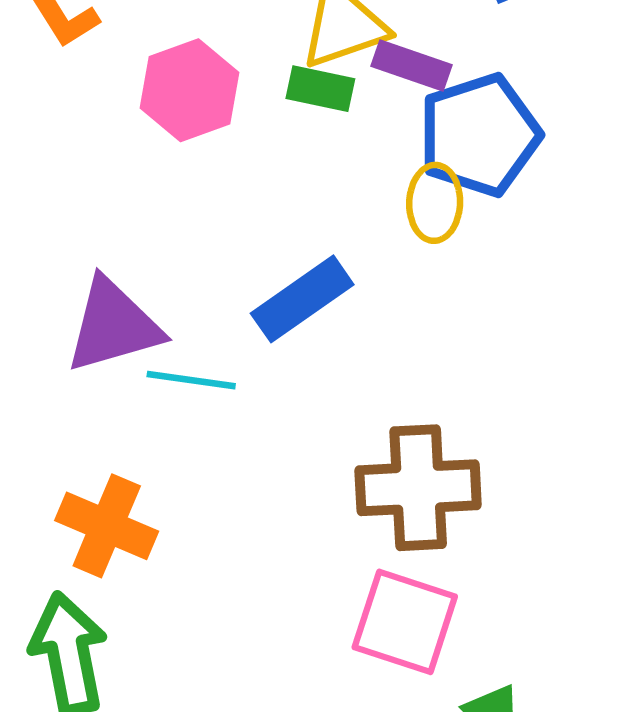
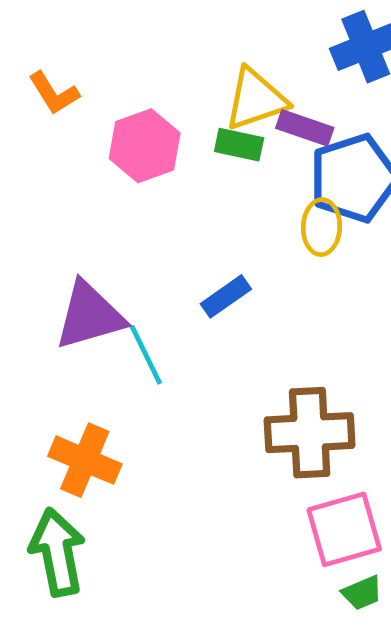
blue rectangle: (302, 299) -> (226, 296), size x0.7
cyan line: (191, 380) -> (146, 355), turned 56
pink square: (405, 622) -> (344, 529), moved, turned -34

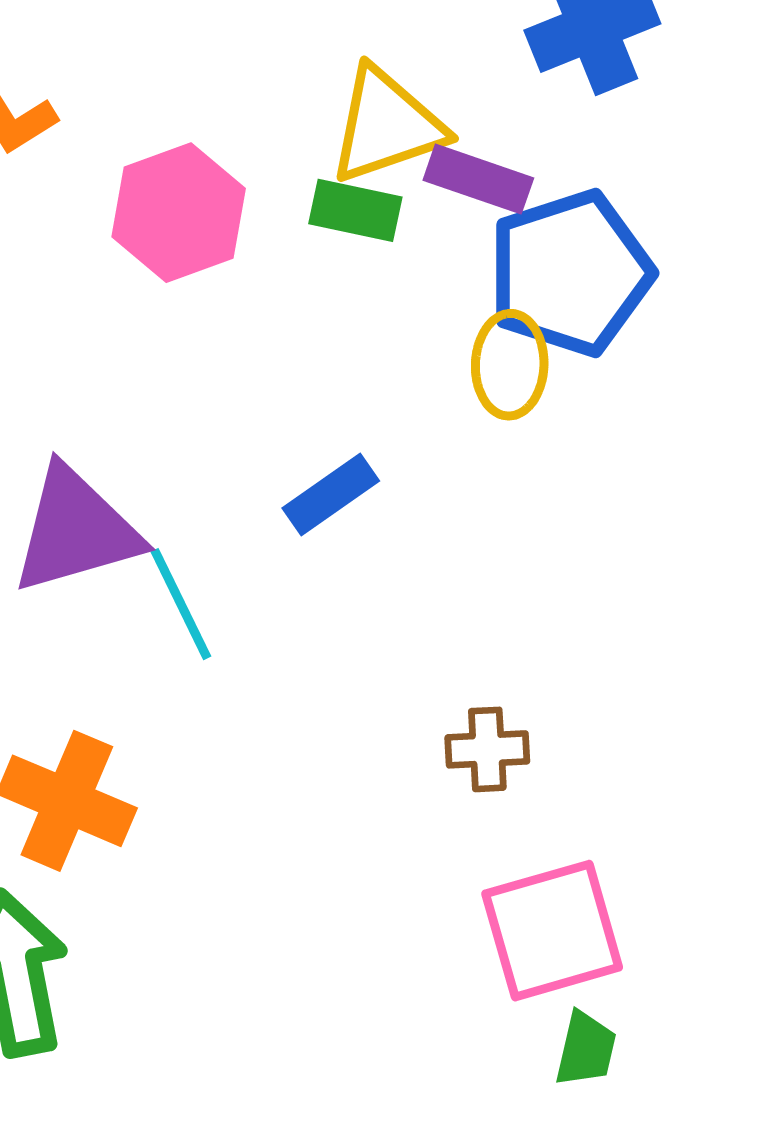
brown cross: (310, 433) -> (487, 749), size x0.5
green trapezoid: (362, 593) -> (586, 1049), turned -54

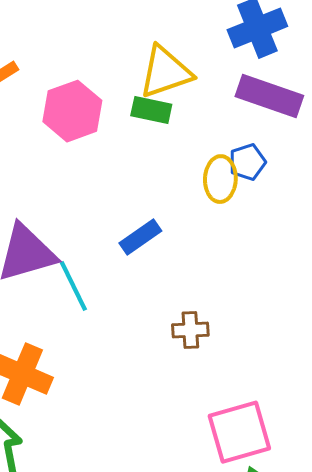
purple rectangle: (478, 179) -> (269, 96), moved, size x1.4
blue pentagon: (570, 273) -> (247, 162), moved, size x0.5
brown cross: (487, 749) -> (190, 330), moved

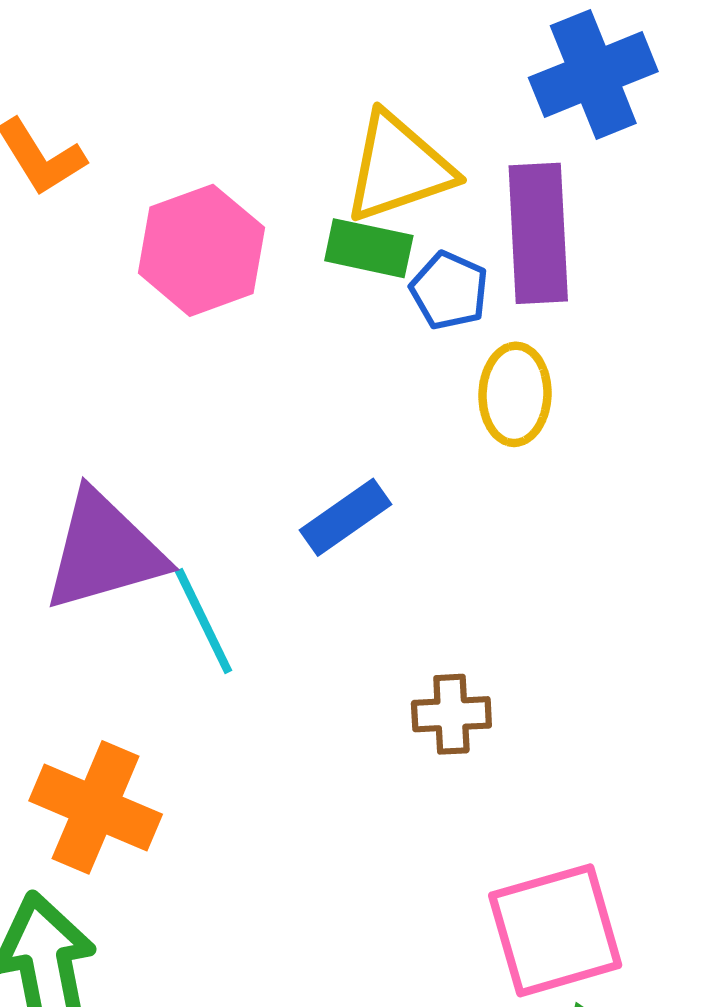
purple rectangle: (269, 96) -> (538, 233), moved, turned 68
blue pentagon: (247, 162) -> (449, 291), moved, turned -30

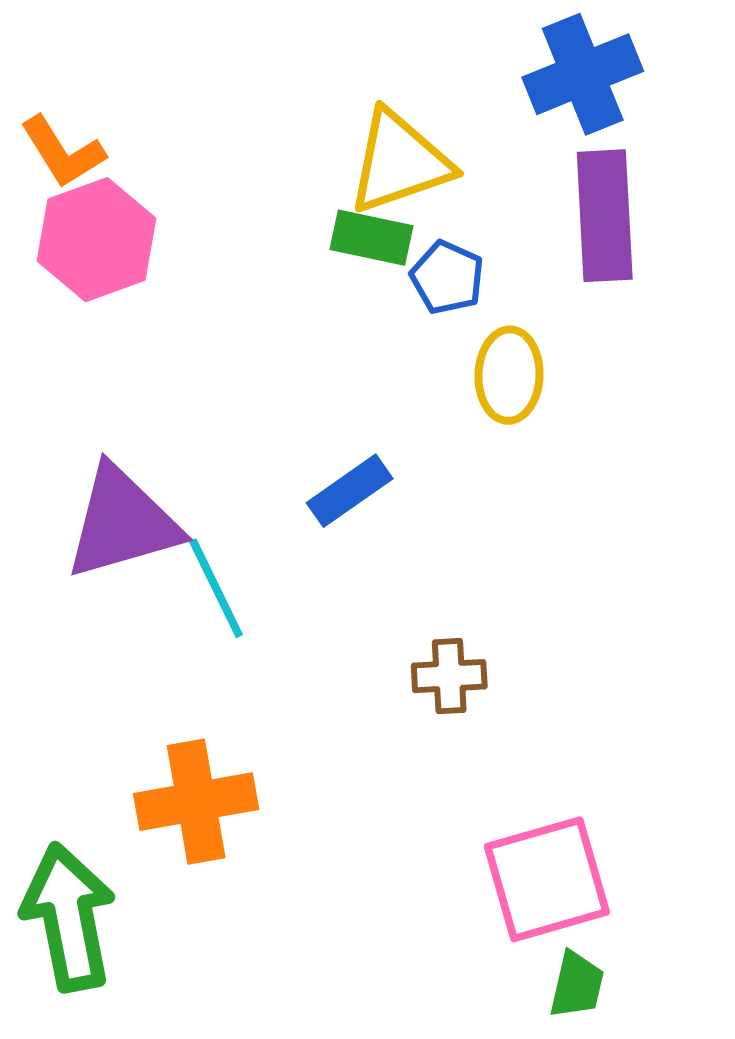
purple rectangle: (538, 233) -> (605, 216), moved
pink hexagon: (201, 250) -> (97, 240), moved
orange cross: (96, 807) -> (196, 802), moved, turned -33

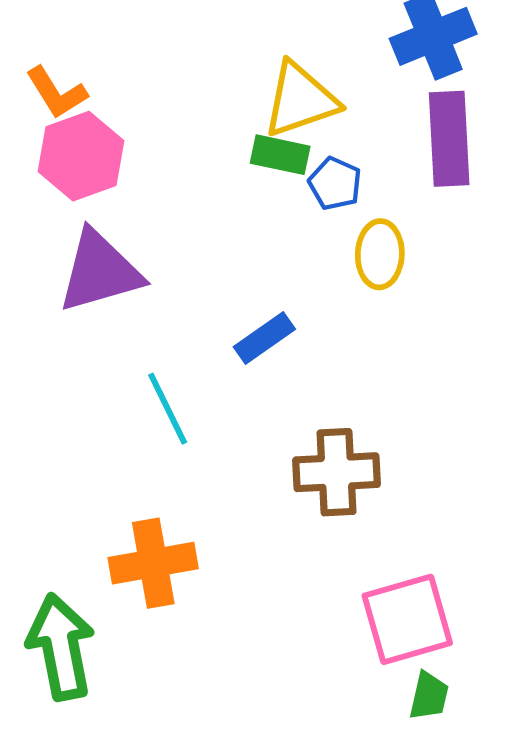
purple triangle: (122, 523) -> (100, 272), moved
brown cross: (449, 676) -> (336, 472), size x1.6

